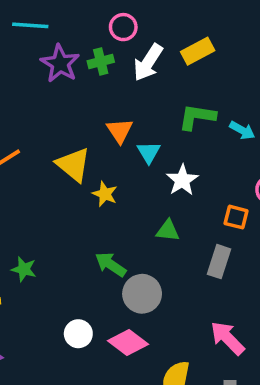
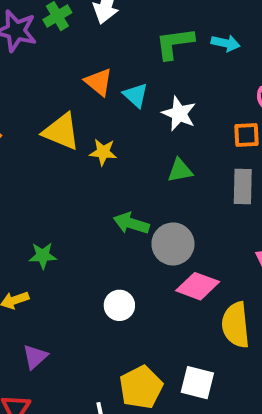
pink diamond: (128, 342) -> (198, 286), moved

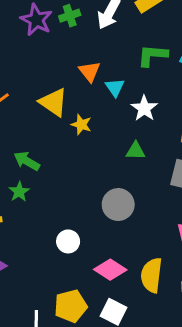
green arrow: (131, 223) -> (27, 161), moved
green star: (43, 256) -> (19, 192), turned 30
pink diamond: (198, 286) -> (110, 270), moved

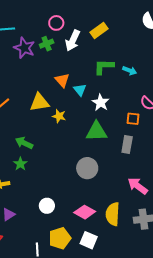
yellow triangle: (54, 102) -> (39, 102), turned -40
green triangle: (135, 151) -> (97, 131), size x1.6
white circle: (68, 241) -> (47, 206), moved

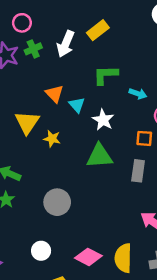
pink circle: (56, 23) -> (22, 23), moved
cyan arrow: (130, 71) -> (138, 94), moved
yellow triangle: (39, 102) -> (27, 122), turned -45
gray circle: (87, 168) -> (57, 202), moved

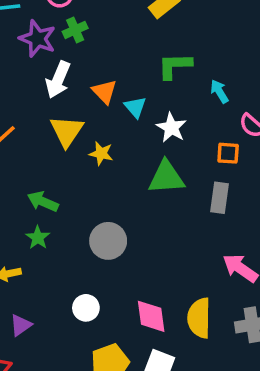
white arrow: (66, 44) -> (58, 80), moved
cyan arrow: (138, 94) -> (219, 91), turned -140
pink diamond: (88, 257) -> (151, 316), turned 55

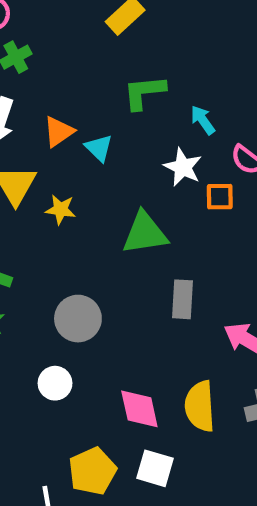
orange triangle: (104, 92) -> (59, 132), turned 44
white star: (171, 128) -> (183, 167), moved
gray rectangle: (220, 198) -> (183, 299), moved
white circle: (86, 308) -> (55, 383), moved

